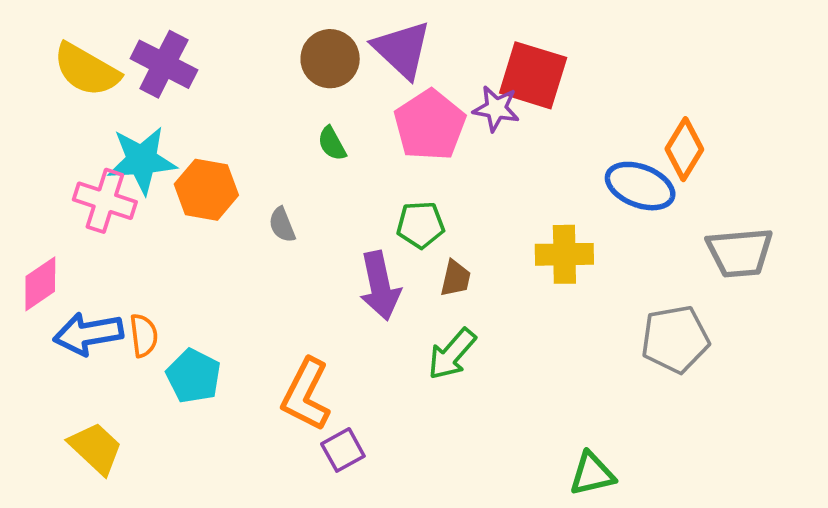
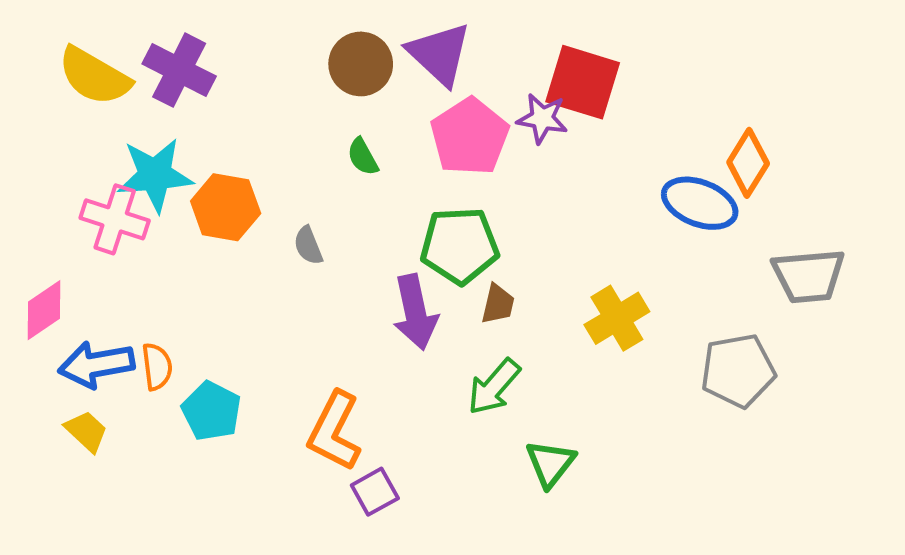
green pentagon: (420, 225) -> (460, 246), size x1.5
yellow cross: (564, 254) -> (617, 318), moved, turned -30
yellow trapezoid: (96, 448) -> (86, 431), moved, size x0.7
green triangle: (592, 474) -> (550, 463), moved, turned -39

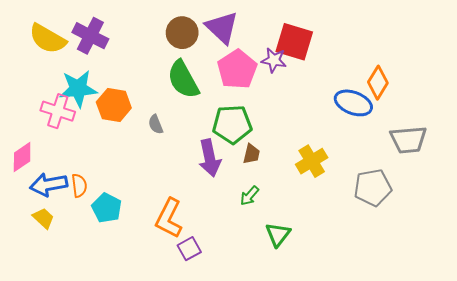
green semicircle: (363, 157) -> (183, 80), size x2.0
green arrow: (494, 387) -> (249, 196), size x0.7

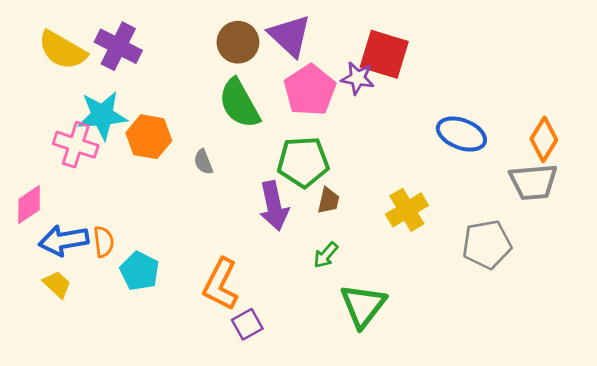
orange diamond: (378, 83) -> (544, 139), moved
green triangle: (278, 234) -> (363, 306), size x1.4

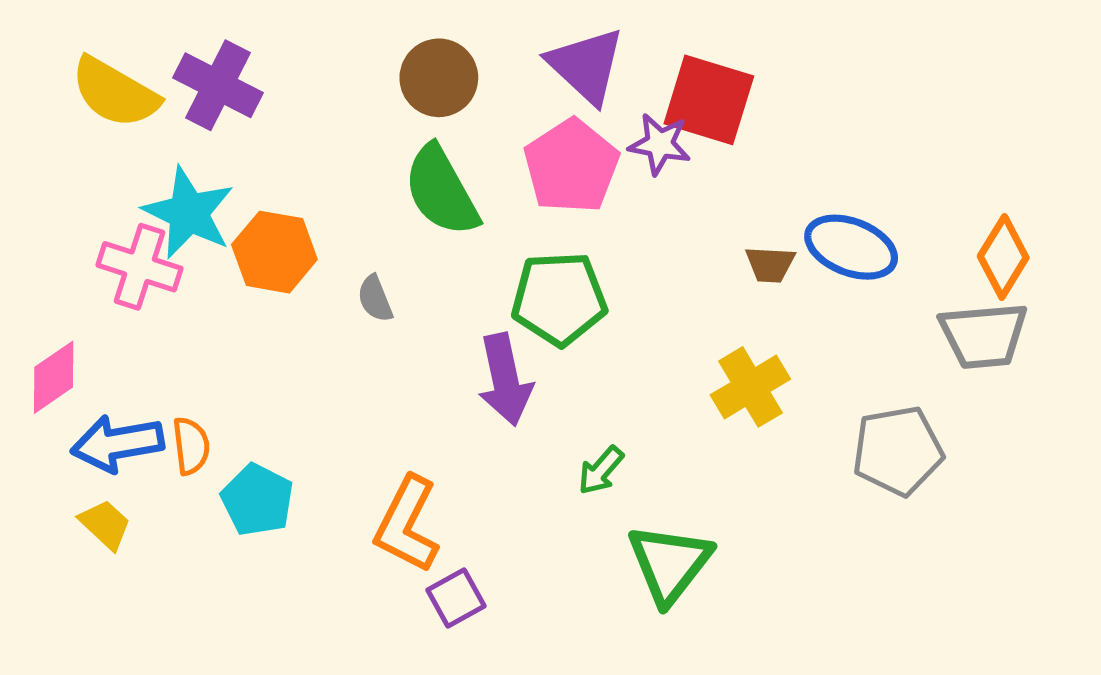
purple triangle: (290, 36) -> (586, 66), moved
cyan star: (102, 115) -> (189, 213), turned 30
brown trapezoid: (328, 201) -> (770, 264), moved, turned 80

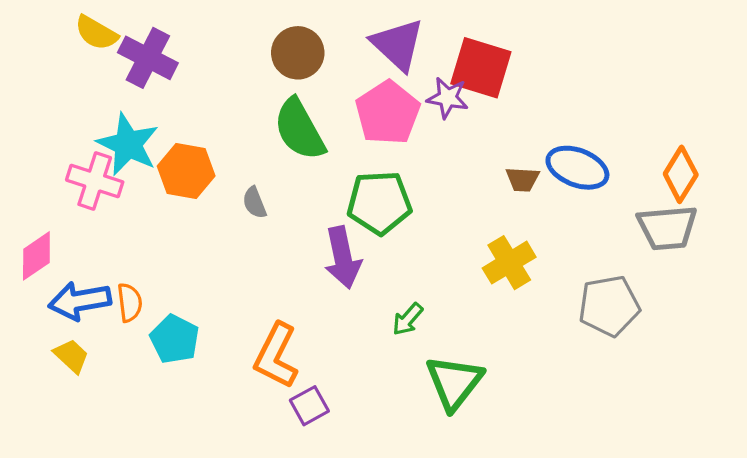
yellow semicircle: (115, 93) -> (96, 33), moved, size x0.7

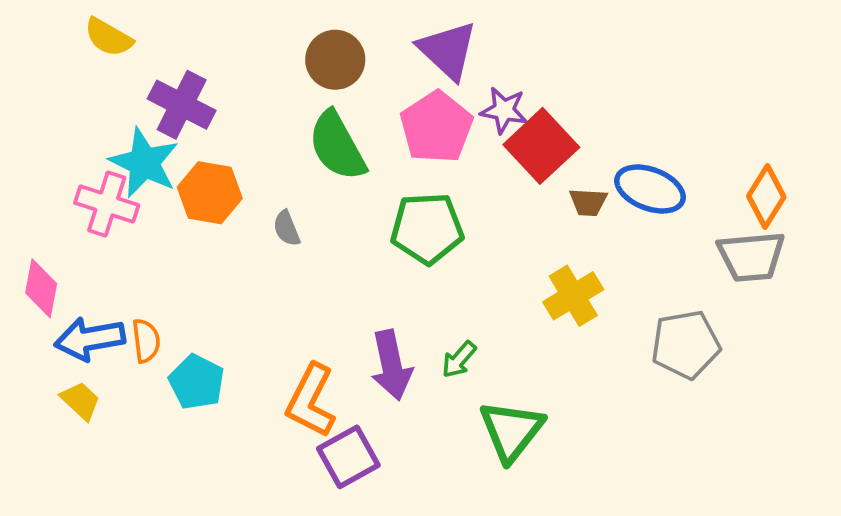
purple cross: (148, 58) -> (182, 105), moved
red square: (481, 68) -> (541, 146), moved, turned 30
pink diamond: (36, 256) -> (41, 288), turned -45
purple arrow: (343, 258) -> (391, 365), moved
purple square: (309, 406) -> (348, 457), size x1.4

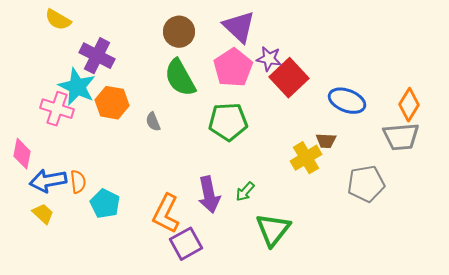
brown trapezoid: (588, 202) -> (326, 141), moved

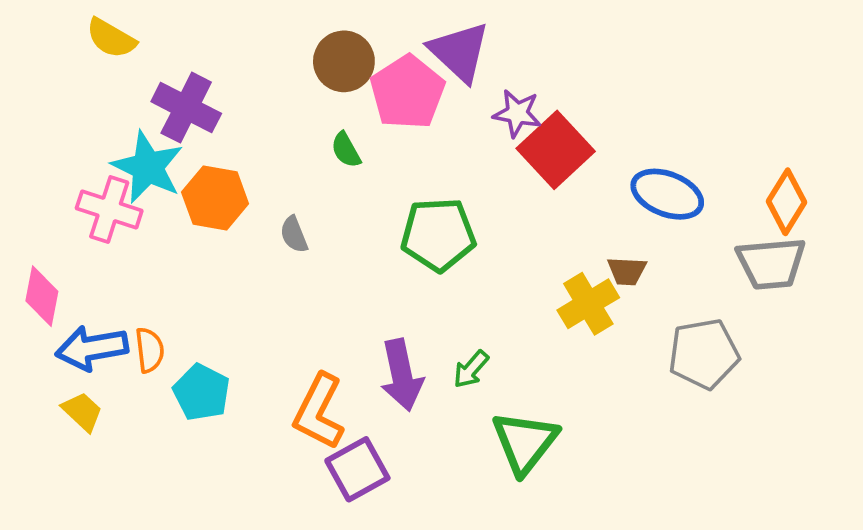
pink pentagon: (233, 68) -> (407, 92), moved
green semicircle: (180, 78) -> (346, 150), size x0.5

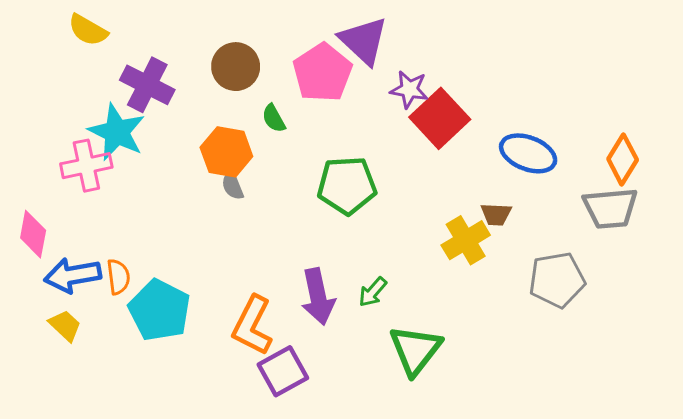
brown circle: (344, 61) -> (236, 67), moved
orange hexagon: (215, 198) -> (226, 152), moved
pink cross: (109, 210) -> (86, 166), turned -30
cyan pentagon: (202, 392) -> (159, 310), size x1.4

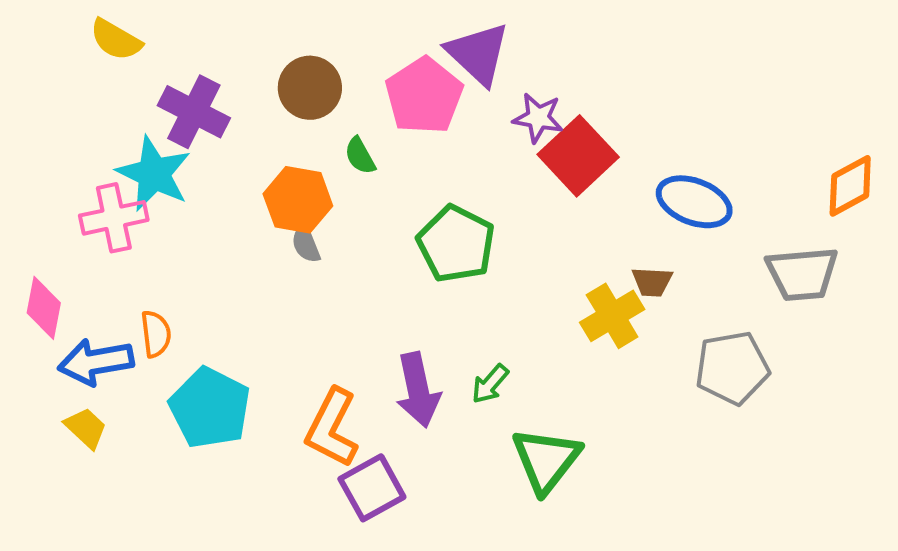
orange diamond: (623, 159) -> (850, 186), moved, turned 30
green pentagon: (347, 185) -> (456, 244), turned 30
orange semicircle: (118, 277) -> (156, 334), moved

